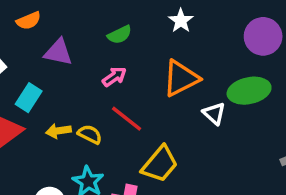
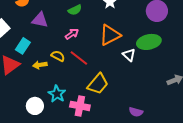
yellow semicircle: (90, 134) -> (58, 56), moved

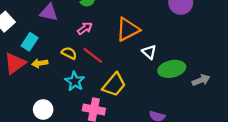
green ellipse: (149, 42) -> (172, 69), moved
yellow arrow: (40, 65) -> (40, 63), moved
cyan star: (57, 94) -> (75, 81), moved

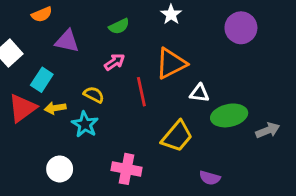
white triangle: (149, 52) -> (199, 93), turned -35
red line: (93, 55) -> (141, 92), moved, turned 40
cyan star: (75, 81) -> (85, 124), moved
yellow trapezoid: (114, 85) -> (177, 136), moved

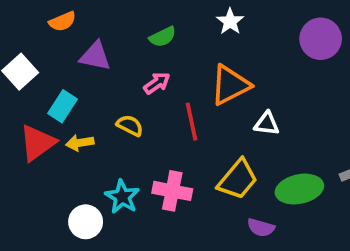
green ellipse: (229, 115) -> (299, 189), moved
cyan star: (85, 124) -> (122, 197), moved
pink cross: (127, 169) -> (172, 191), moved
purple semicircle: (210, 178) -> (261, 228), moved

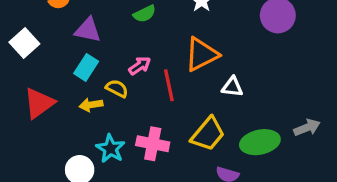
pink arrow: (157, 83) -> (140, 66), moved
cyan rectangle: (62, 106) -> (86, 67), moved
yellow arrow: (80, 143) -> (91, 105), moved

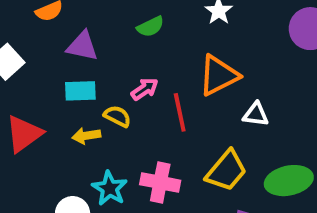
cyan rectangle: (86, 67) -> (80, 91), turned 55

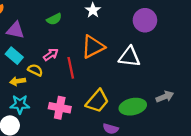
cyan rectangle: (80, 91) -> (14, 56), turned 42
white triangle: (256, 114) -> (129, 57), moved, size x1.5
cyan star: (110, 188) -> (20, 104), moved, turned -30

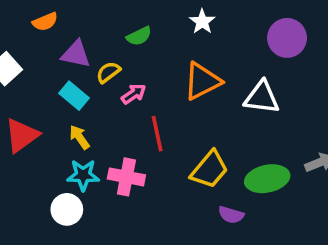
red line: (71, 68) -> (157, 134), moved
yellow semicircle: (35, 70) -> (108, 72), moved, turned -64
yellow arrow: (18, 81) -> (79, 137), turned 64
pink cross: (60, 108) -> (126, 177), moved

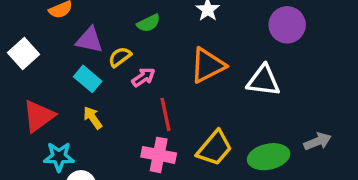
cyan star: (83, 175) -> (59, 157), moved
pink cross: (126, 177) -> (159, 155), moved

